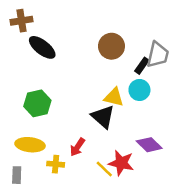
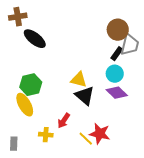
brown circle: (111, 46) -> (118, 30), moved
yellow triangle: (114, 97) -> (79, 80), moved
yellow ellipse: (30, 145) -> (25, 105), moved, turned 55
purple diamond: (149, 145) -> (117, 93), moved

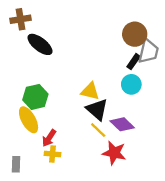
purple diamond: (117, 93) -> (122, 124), moved
red arrow: (64, 121) -> (49, 138), moved
yellow line: (86, 139) -> (98, 130), moved

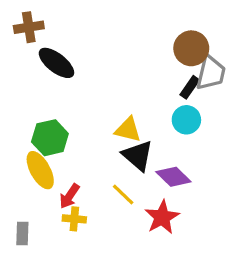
yellow line: (98, 130) -> (123, 195), moved
red star: (114, 153) -> (162, 217), turned 30

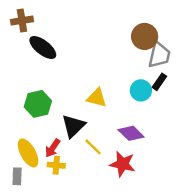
black rectangle: (190, 87) -> (159, 82), moved
black triangle: (138, 156) -> (73, 126), moved, turned 35
yellow ellipse: (40, 170) -> (28, 153), moved
red star: (162, 217) -> (123, 164), turned -30

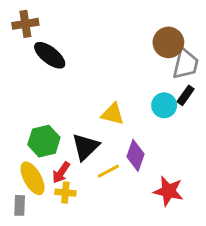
green hexagon: (38, 104) -> (44, 141), moved
purple diamond: (131, 133) -> (136, 155), moved, turned 65
yellow line: (93, 147) -> (108, 171), turned -72
red star: (123, 164) -> (168, 191), moved

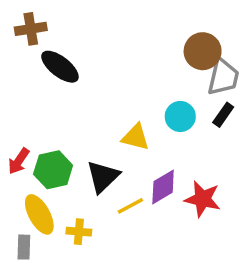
cyan circle: (164, 105) -> (180, 116), moved
purple diamond: (136, 155) -> (163, 187), turned 40
red arrow: (61, 173) -> (19, 161), moved
red star: (168, 191) -> (203, 199), moved

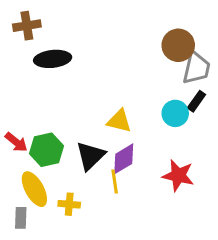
black ellipse: (60, 67) -> (53, 59), turned -44
cyan circle: (180, 116) -> (175, 113), moved
red arrow: (19, 161) -> (16, 142), turned -85
purple diamond: (163, 187) -> (124, 159), moved
yellow line: (130, 206) -> (115, 182), turned -70

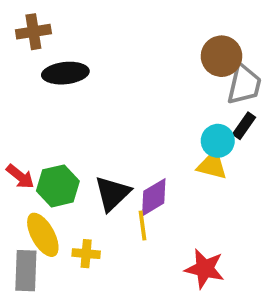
yellow triangle: (119, 121) -> (212, 165), moved
red star: (178, 175) -> (205, 269), moved
gray rectangle: (21, 218) -> (26, 271), size x1.5

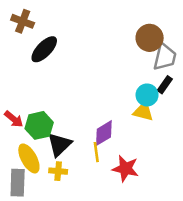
brown cross: (33, 32) -> (23, 21), turned 30
black ellipse: (65, 73) -> (44, 49), turned -40
black triangle: (112, 193) -> (59, 144), moved
red star: (205, 269) -> (125, 169), moved

